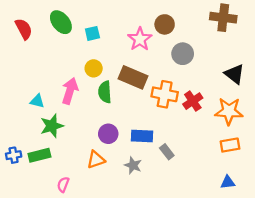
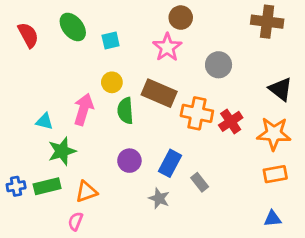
brown circle: (165, 24) -> (181, 18), moved
blue rectangle: (142, 136) -> (170, 163), turned -65
orange triangle: (96, 160) -> (86, 192), moved

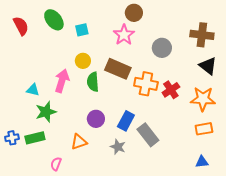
brown cross: (267, 22) -> (202, 35), moved
gray rectangle: (200, 182) -> (148, 135), size x1.6
orange triangle: (86, 192) -> (79, 142), moved

